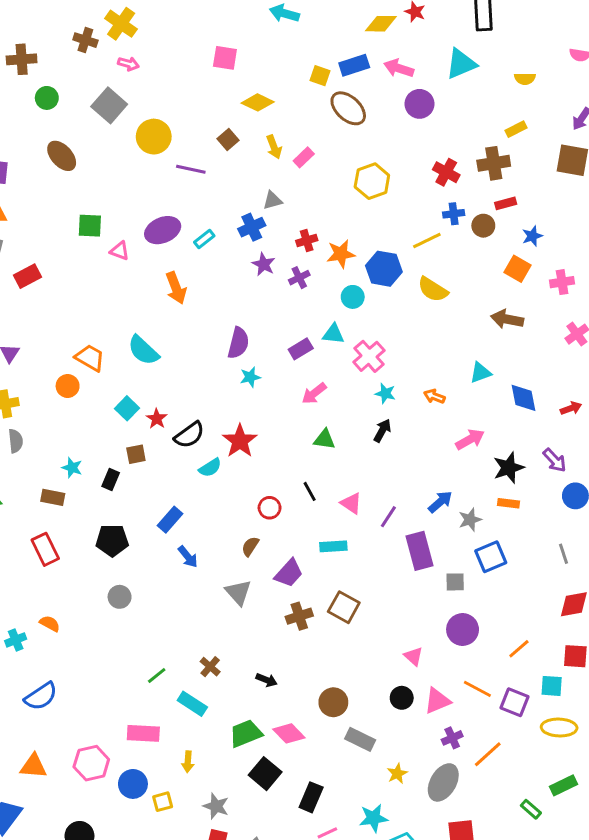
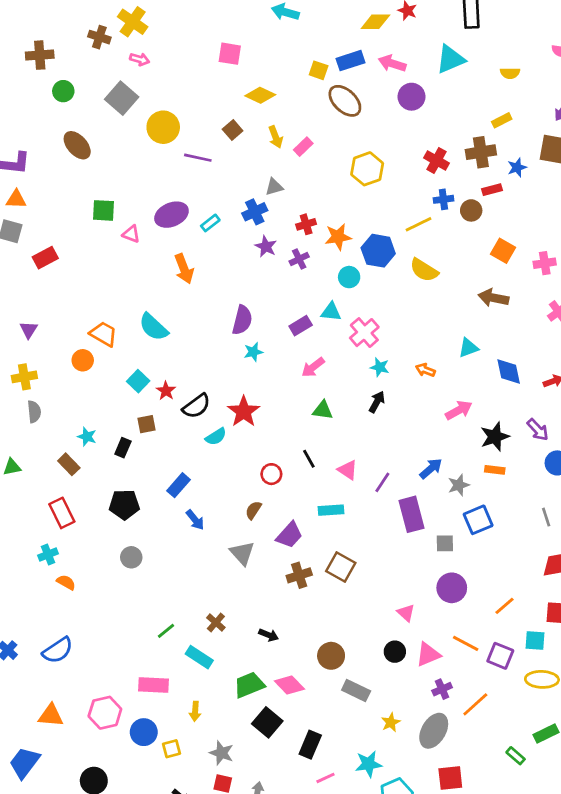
blue star: (532, 236) -> (517, 167), moved
brown rectangle: (53, 497) -> (69, 464), turned 35
cyan cross: (16, 640) -> (48, 555), moved

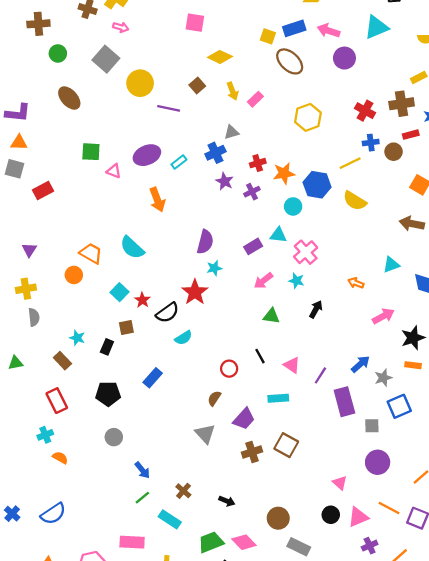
cyan star: (380, 367) -> (296, 281), moved
red star: (244, 412) -> (195, 292), moved
blue arrow: (195, 520) -> (142, 470), moved

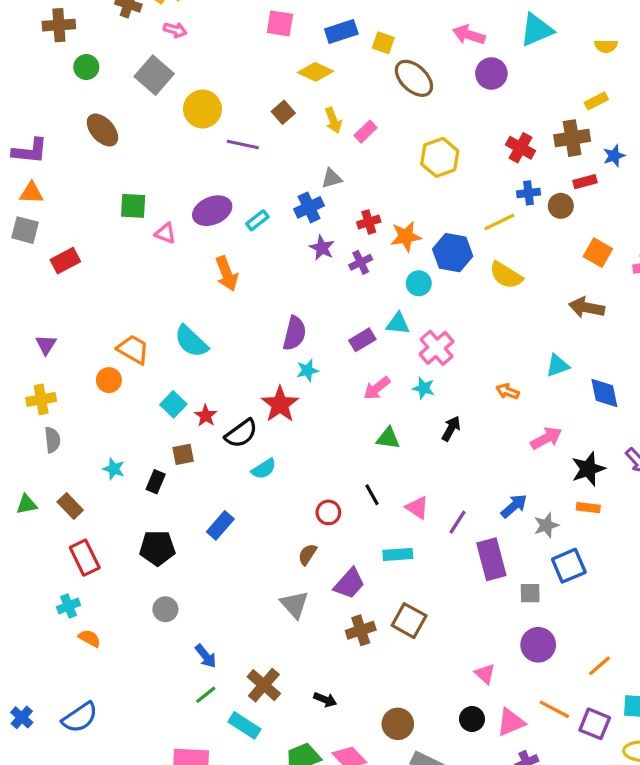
blue rectangle: (294, 28) -> (341, 32), moved
brown rectangle: (62, 361) -> (70, 506), moved
brown cross: (183, 491) -> (264, 685), size x1.5

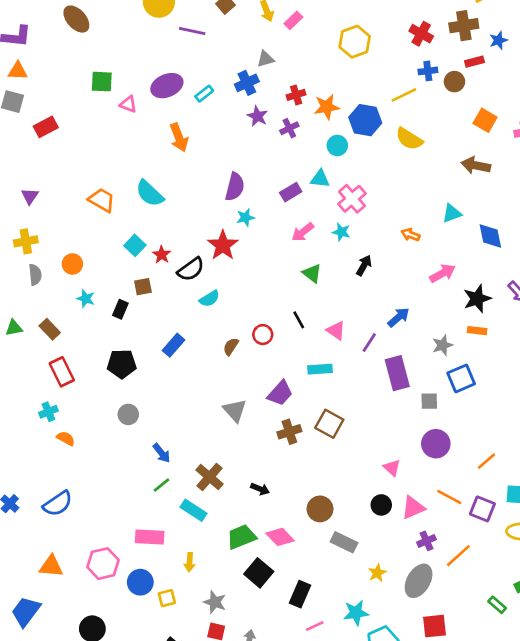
orange circle: (109, 380) -> (72, 264), moved
green triangle: (388, 438) -> (312, 273), turned 30
blue arrow: (514, 506) -> (399, 317), moved
brown semicircle: (307, 554) -> (231, 347), moved

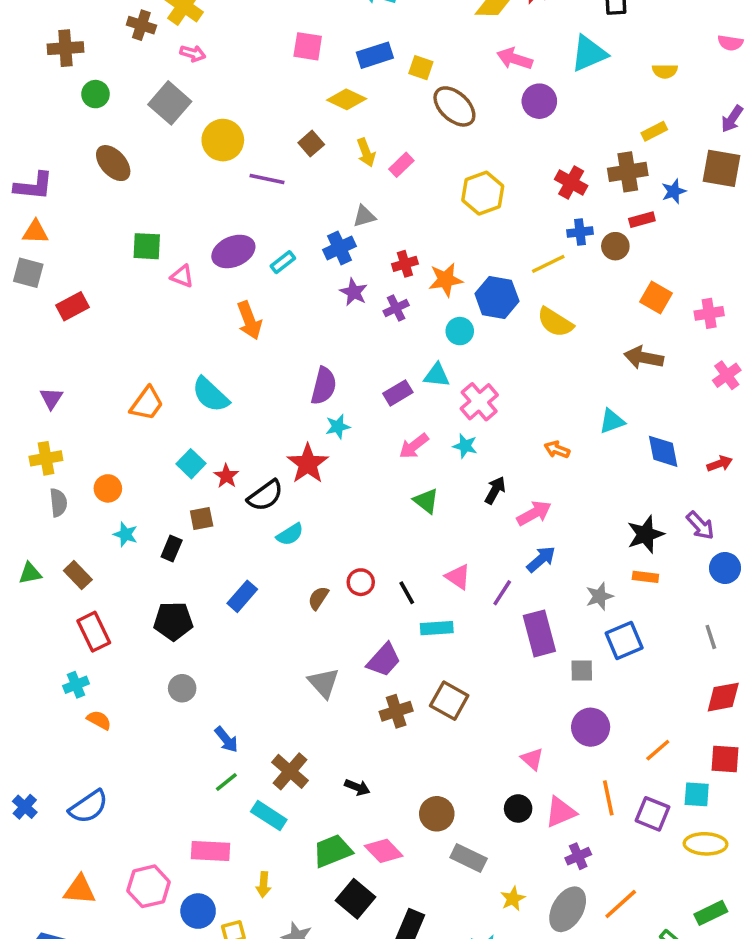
orange trapezoid: (102, 200) -> (147, 404), turned 96
pink arrow: (442, 273) -> (534, 513), moved
black line: (299, 320) -> (407, 593), moved
orange line: (449, 497) -> (608, 798), turned 50
orange line: (458, 556) -> (621, 904), moved

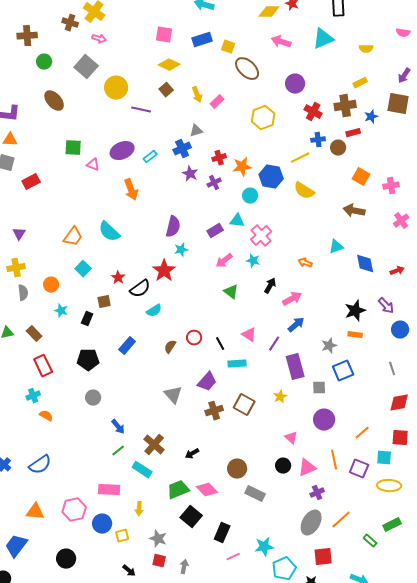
yellow diamond: (347, 99) -> (169, 65), moved
purple circle: (539, 101) -> (295, 84), moved
cyan square: (191, 464) -> (83, 269), moved
black arrow: (357, 787) -> (192, 454), turned 128
yellow star: (513, 899) -> (280, 397), moved

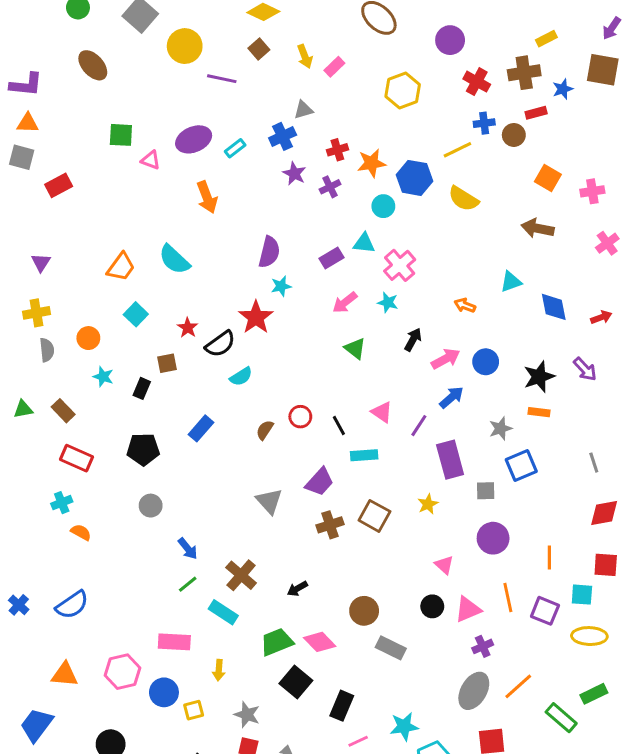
blue circle: (400, 330) -> (486, 362), moved
red rectangle: (43, 366) -> (76, 458), turned -40
orange line: (362, 433) -> (549, 557), turned -49
green rectangle: (370, 541) -> (561, 718), size x1.5

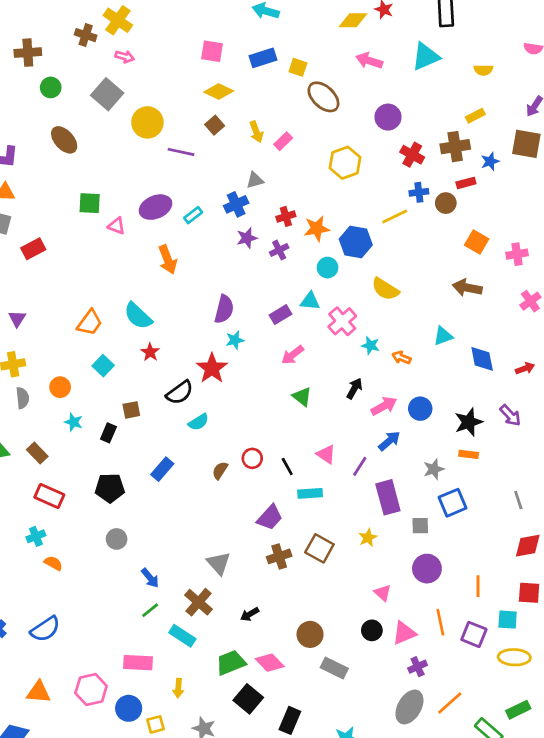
purple star: (294, 174) -> (247, 238), turned 30
yellow semicircle: (463, 199) -> (385, 289), moved
cyan star: (388, 302) -> (371, 345), moved
red star: (188, 328) -> (150, 352), moved
gray triangle: (269, 501) -> (219, 563), moved

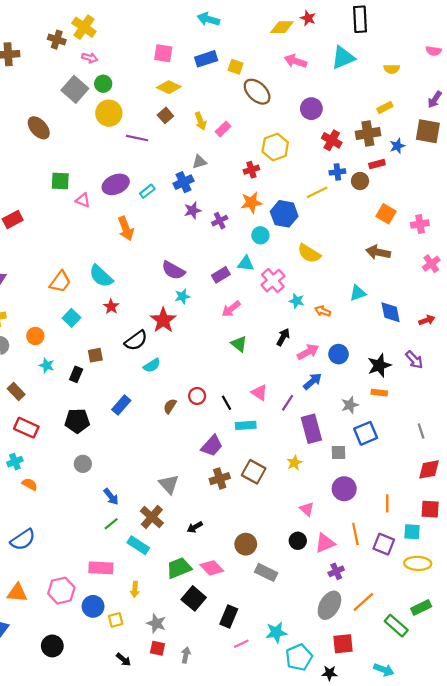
green circle: (51, 87) -> (103, 84), moved
red cross: (286, 216) -> (251, 170), moved
purple semicircle: (224, 309) -> (173, 270), turned 105

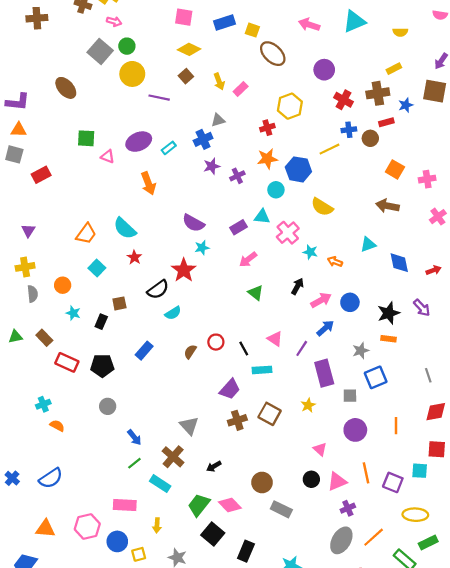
red rectangle: (26, 428) -> (67, 362), moved
orange line: (387, 503) -> (396, 426), moved
yellow ellipse: (418, 563) -> (415, 515), moved
green trapezoid: (179, 568) -> (199, 505), turned -30

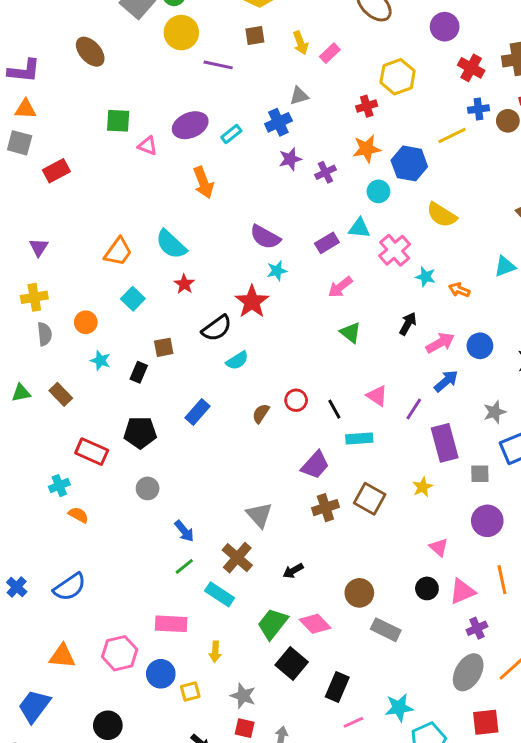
brown square: (186, 76) -> (255, 35), turned 32
red rectangle: (67, 362) -> (92, 452), moved

